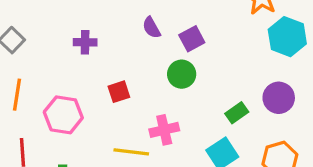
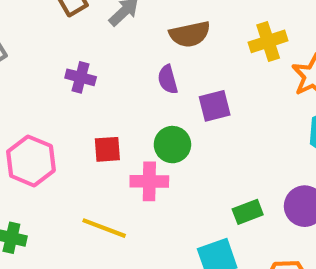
green circle: (182, 74) -> (172, 145), moved
pink cross: (164, 130) -> (149, 181), moved

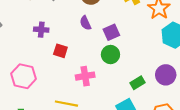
green circle: (172, 145) -> (110, 55), moved
red square: (107, 149) -> (60, 51), moved, turned 32

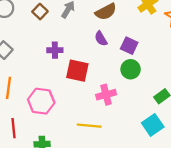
purple square: (111, 32) -> (129, 46), turned -35
red square: (60, 51) -> (77, 71), size x1.5

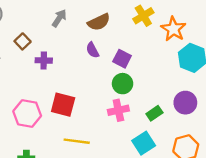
brown square: (40, 12) -> (23, 41), moved
red square: (77, 71) -> (63, 105), moved
pink cross: (106, 95) -> (118, 110), moved

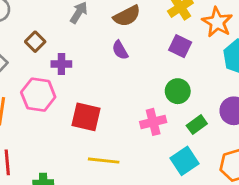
purple square: (122, 59) -> (180, 46), moved
green circle: (123, 84) -> (178, 91), moved
pink hexagon: (27, 114) -> (38, 95), moved

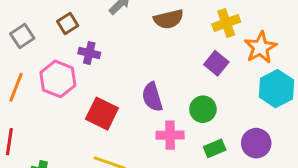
purple semicircle: (120, 50) -> (152, 97), moved, size x1.4

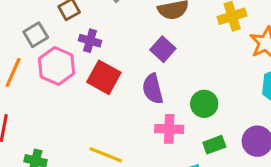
gray square: (22, 36) -> (36, 35), moved
purple square: (216, 63) -> (163, 49), moved
red square: (102, 114) -> (104, 77), moved

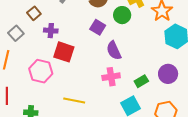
pink hexagon: (57, 66) -> (41, 71), moved
purple semicircle: (153, 89) -> (114, 50), moved
green circle: (204, 104) -> (122, 15), moved

